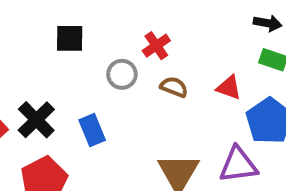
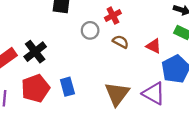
blue rectangle: (92, 130) -> (67, 87), moved
purple triangle: (238, 165) -> (154, 93), turned 30

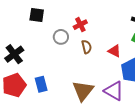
brown semicircle: (121, 42) -> (87, 47), turned 48

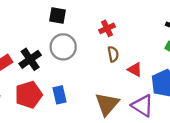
gray circle: (61, 37) -> (63, 47), moved, size x1.5
red triangle: (114, 51) -> (135, 69), moved

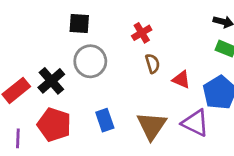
red pentagon: (29, 95) -> (54, 125), turned -30
blue rectangle: (60, 95) -> (105, 120), moved

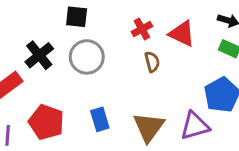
red triangle: (181, 80) -> (182, 34), moved, size x1.4
black cross: (51, 81) -> (39, 55), moved
purple triangle: (195, 123) -> (195, 126), turned -44

